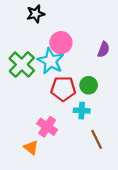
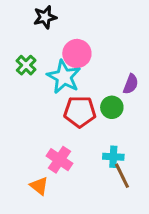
purple semicircle: (104, 50) -> (131, 84), moved
green cross: (22, 65) -> (26, 65), moved, size x0.6
cyan cross: (82, 111) -> (113, 157), moved

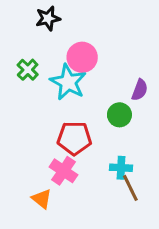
red pentagon: (80, 112) -> (74, 138), moved

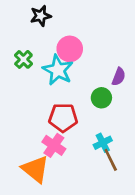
cyan cross: (121, 168) -> (103, 143), turned -30
orange triangle: (42, 199) -> (35, 169), size x1.6

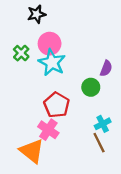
pink circle: (70, 49) -> (50, 44), moved
red pentagon: (63, 118) -> (57, 105), turned 30
cyan cross: (103, 143) -> (103, 124), moved

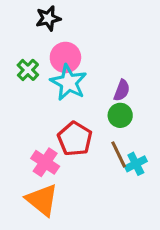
purple semicircle: (106, 68) -> (122, 90), moved
pink cross: (48, 130) -> (45, 162), moved
brown line: (99, 143) -> (119, 154), moved

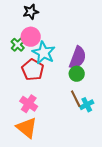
pink circle: (65, 57) -> (31, 37), moved
purple semicircle: (122, 90) -> (78, 58), size x1.6
red pentagon: (75, 139) -> (33, 70), moved

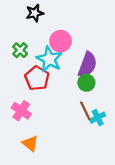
pink circle: (31, 37) -> (61, 41), moved
pink cross: (29, 104) -> (21, 111), moved
orange triangle: (27, 128) -> (30, 143), size x0.7

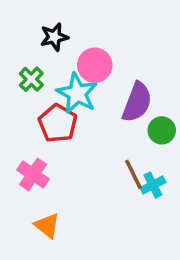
black star: (35, 13) -> (54, 37), moved
green circle: (86, 83) -> (162, 130), moved

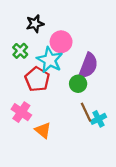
green circle: (162, 130) -> (78, 84), moved
orange triangle: (47, 226) -> (43, 130), moved

